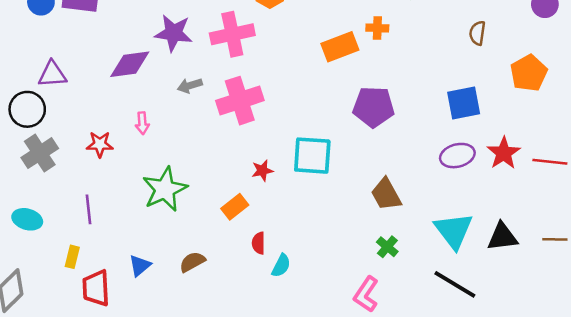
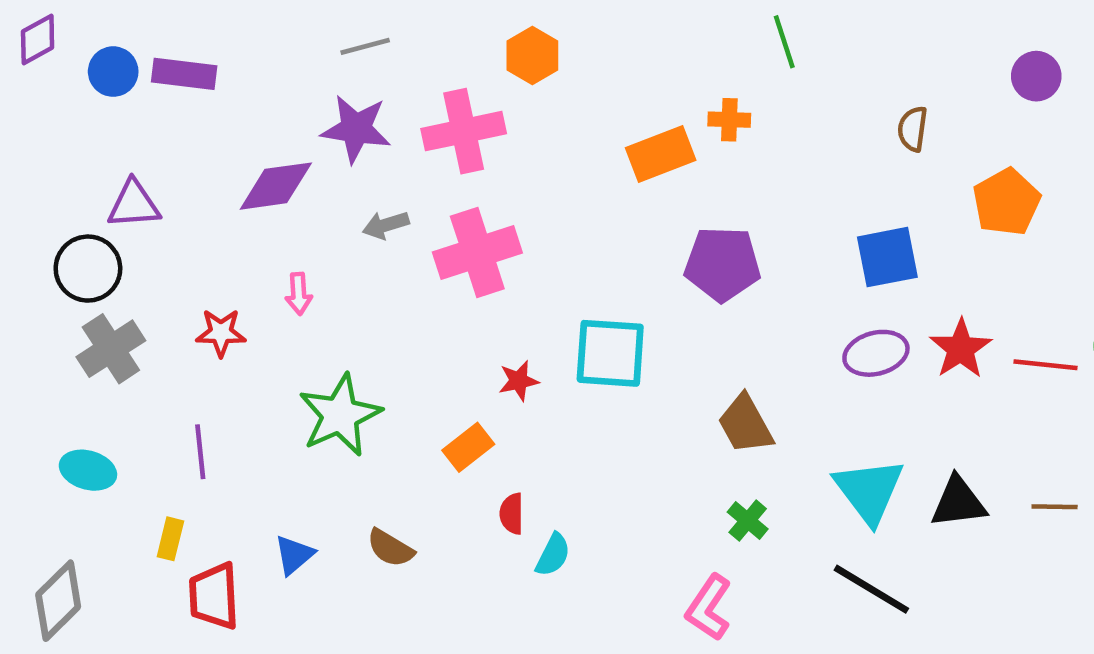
brown semicircle: (192, 262) -> (390, 548), turned -120

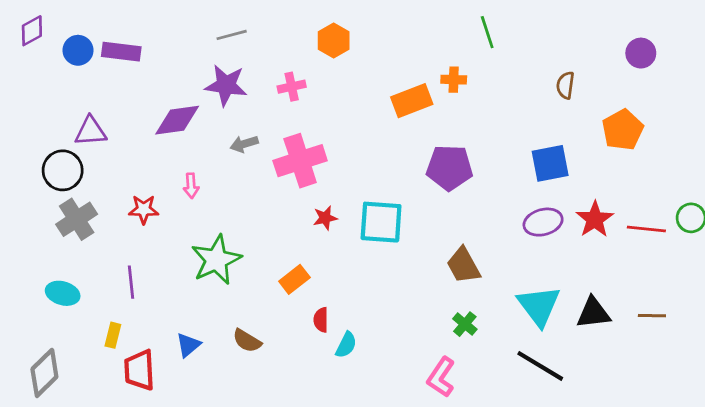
pink cross: (464, 131) -> (292, 87), size x0.6
red star: (519, 381) -> (325, 218), moved

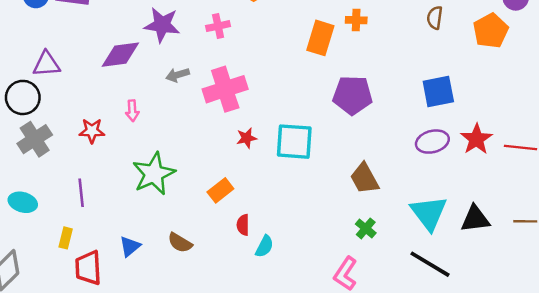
brown semicircle: (565, 85) -> (435, 18), moved
orange rectangle: (412, 101) -> (320, 38), turned -52
orange pentagon: (623, 130) -> (491, 31), moved

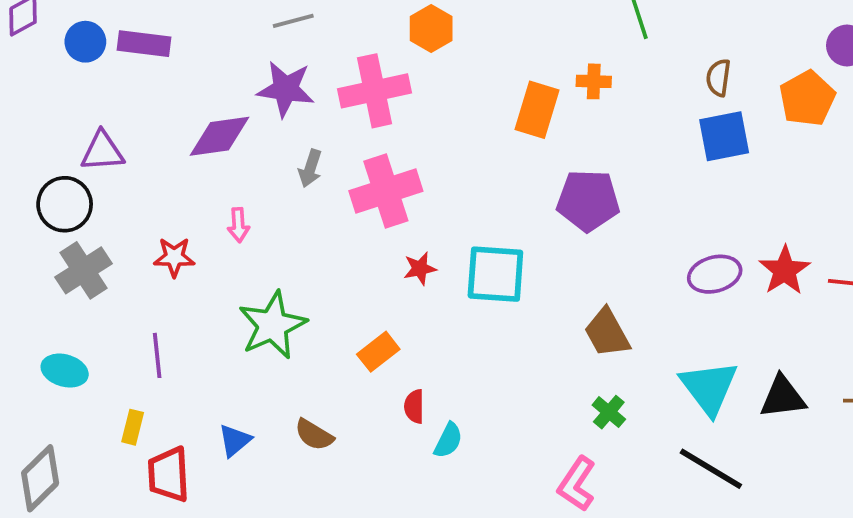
pink cross: (218, 26) -> (375, 91), size x1.8
gray arrow: (178, 75) -> (310, 168), turned -55
blue square: (438, 92) -> (724, 136), moved

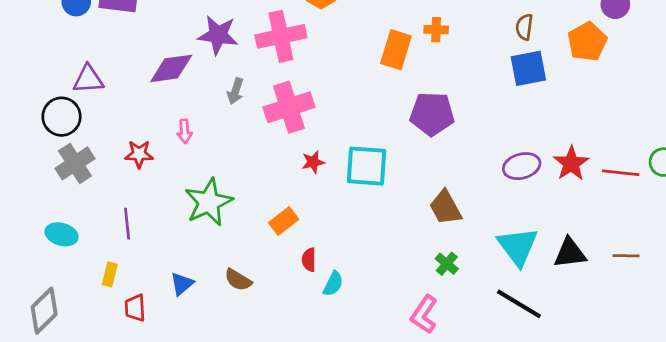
red trapezoid: (169, 474) -> (135, 308), size x0.7

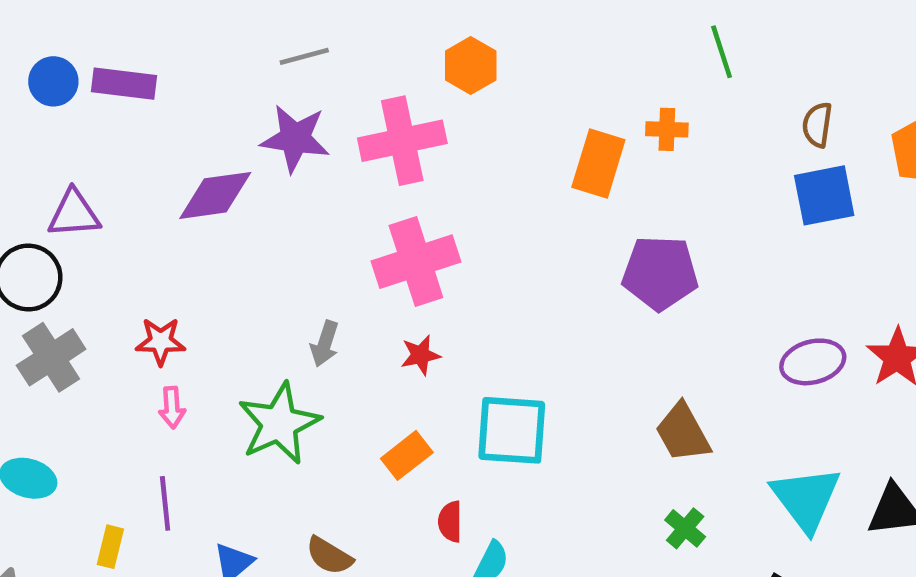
gray arrow: (235, 91) -> (325, 344), moved
pink arrow: (185, 131) -> (172, 408), moved
red star: (313, 162) -> (421, 355), moved
cyan square: (367, 166) -> (512, 430), moved
purple line: (127, 224) -> (165, 503), moved

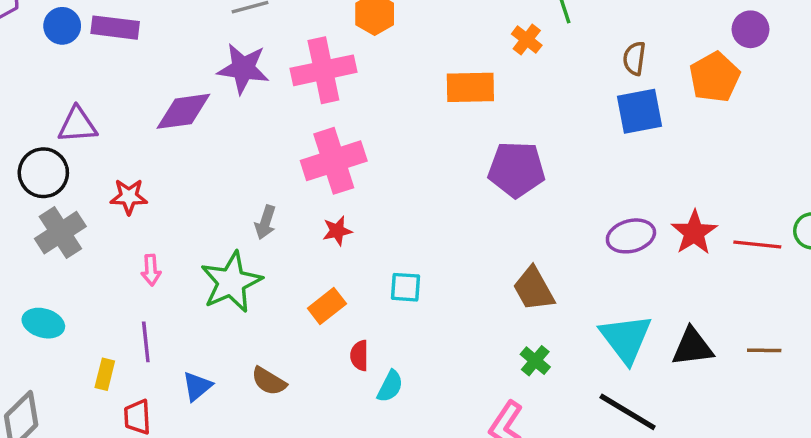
orange cross: (667, 129) -> (527, 40), moved, turned 36
orange rectangle: (598, 164) -> (470, 87), turned 72
red star: (161, 341) -> (129, 197), moved
cyan square: (512, 430) -> (405, 287), size x0.6

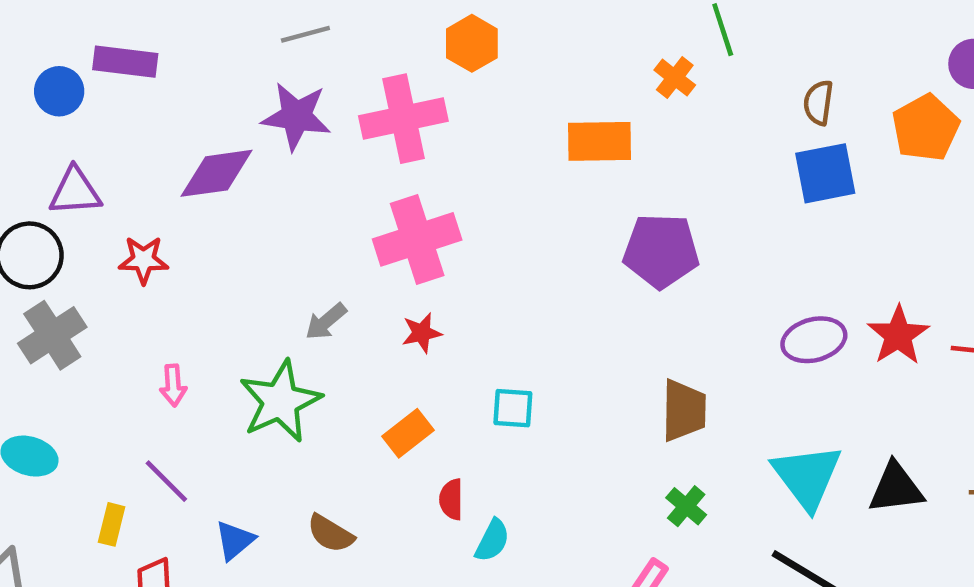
blue circle: (62, 26) -> (59, 91), moved
red star: (129, 197) -> (144, 260), moved
gray arrow: (265, 222) -> (326, 322), turned 32
brown trapezoid: (534, 289) -> (684, 410), turned -150
purple line: (146, 342) -> (166, 481), turned -39

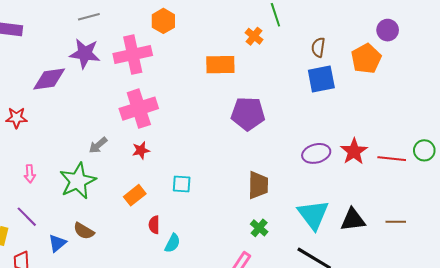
brown semicircle: (330, 534) -> (84, 231), moved

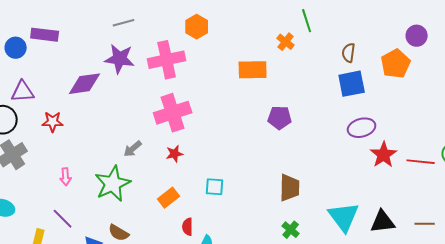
purple pentagon: (248, 114) -> (280, 118), size x0.7
purple ellipse: (316, 153) -> (362, 128), moved

